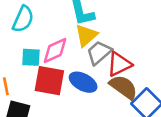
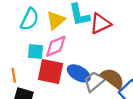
yellow triangle: (86, 35) -> (56, 20), moved
gray trapezoid: (99, 53) -> (94, 81), moved
red triangle: (119, 64) -> (100, 24), moved

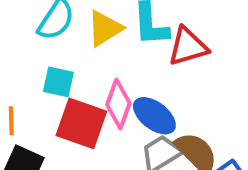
pink diamond: (56, 46) -> (118, 104), moved, turned -55
blue ellipse: (79, 73) -> (154, 116), moved

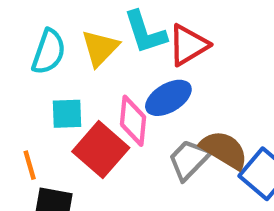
blue ellipse: (154, 116) -> (168, 98), moved, turned -54
red square: (81, 123) -> (101, 150), turned 36

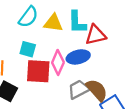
yellow triangle: (100, 48) -> (53, 23), turned 36
red square: (101, 150) -> (38, 71), turned 35

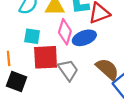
pink diamond: (58, 62) -> (65, 32), moved
gray trapezoid: (79, 89) -> (68, 70), moved, turned 90

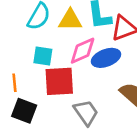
pink diamond: (65, 32) -> (83, 51), turned 50
gray trapezoid: (68, 70) -> (86, 113), moved

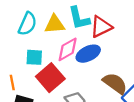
red square: (59, 81) -> (50, 78), turned -32

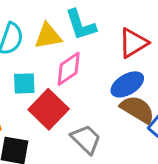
red triangle: (101, 27) -> (133, 43), moved
blue ellipse: (88, 54) -> (127, 84), moved

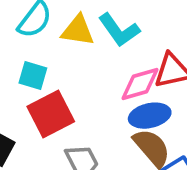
cyan L-shape: (81, 25) -> (119, 30), turned -36
pink diamond: (69, 69) -> (140, 84), moved

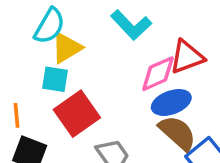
yellow triangle: (78, 31) -> (67, 48), moved, turned -32

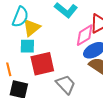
red square: (77, 114) -> (42, 64), turned 30

